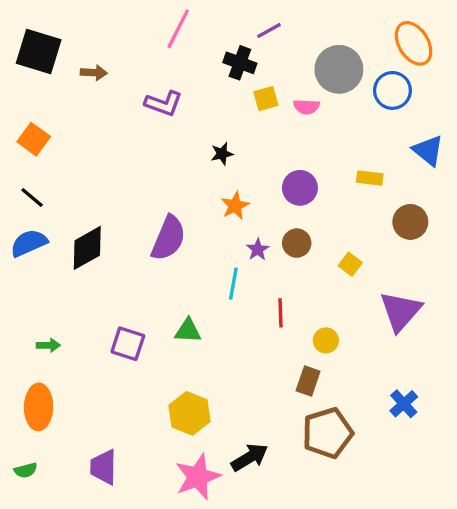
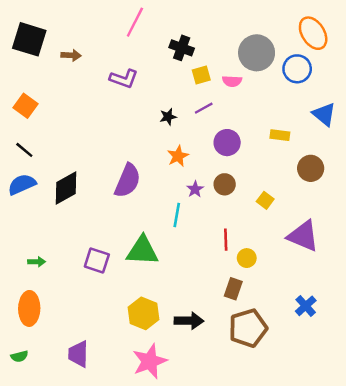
purple line: (269, 30) -> (204, 108), moved
purple triangle: (401, 311) -> (303, 236), turned -48
red line: (280, 313) -> (226, 240), moved
green triangle: (188, 331) -> (142, 251), size x1.6
black arrow: (250, 457) -> (189, 321), moved, turned 32

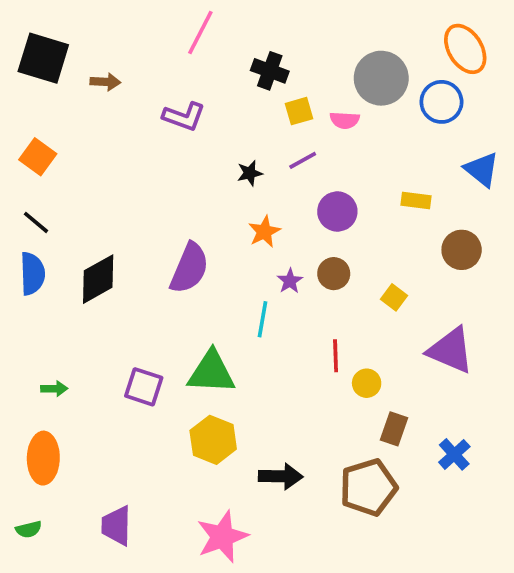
blue semicircle: (22, 184) -> (32, 274), turned 112
brown rectangle: (233, 289) -> (394, 429), moved
yellow hexagon: (144, 313) -> (213, 440), moved

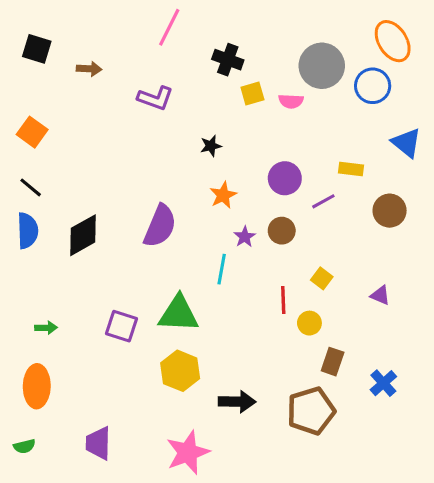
black square: (43, 58) -> (37, 49), size x0.7
purple line: (303, 160) -> (323, 201), moved
yellow square: (394, 297) -> (322, 278), moved
purple triangle: (451, 350) -> (380, 295), size x0.5

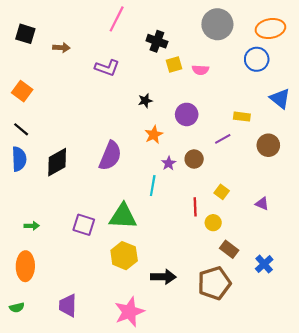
orange ellipse: (393, 41) -> (270, 28), turned -68
gray circle: (322, 66) -> (217, 24), moved
purple circle: (285, 178) -> (187, 114), moved
brown rectangle: (333, 362) -> (229, 249), turned -72

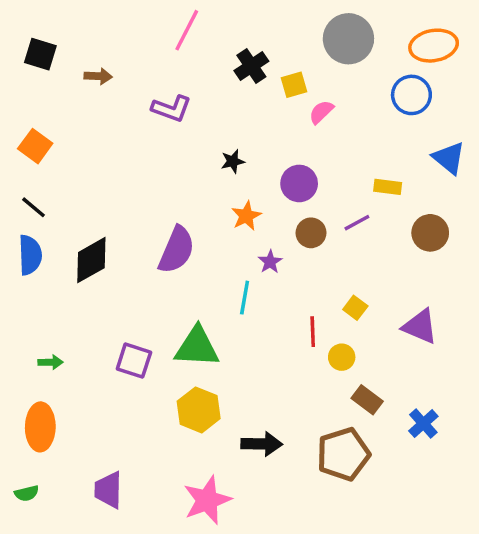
black cross: (157, 41) -> (251, 66), turned 36
yellow square: (174, 65) -> (294, 85), moved
pink semicircle: (200, 70) -> (321, 112), turned 133
brown circle: (194, 159) -> (311, 233), moved
purple triangle: (262, 204) -> (420, 326), size x1.6

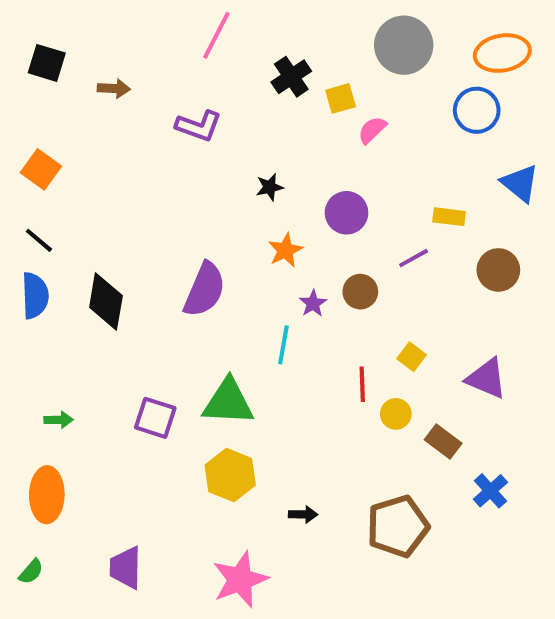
brown circle: (311, 233) -> (360, 292), moved
black diamond: (91, 260) -> (106, 301), turned -51
brown rectangle: (367, 400) -> (443, 441), moved
black arrow: (262, 444) -> (303, 514), size x0.6
green semicircle: (27, 493) -> (31, 572), turned -35

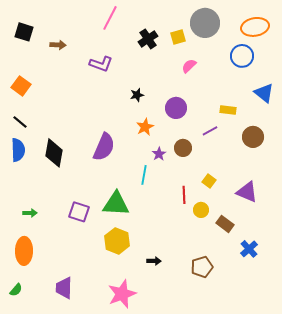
yellow square: (341, 98) -> (178, 37), moved
brown pentagon: (398, 526) -> (202, 267), size x0.7

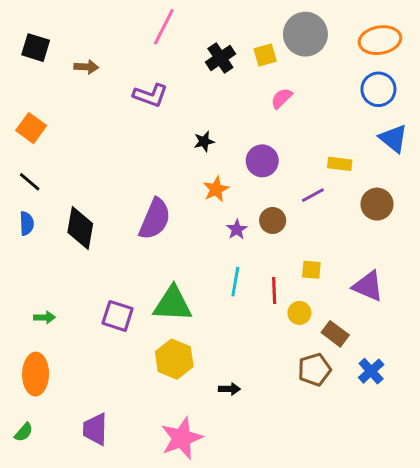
blue circle: (242, 56) -> (378, 89), moved
blue semicircle: (18, 150) -> (27, 223), size x0.7
cyan line: (144, 175) -> (235, 282), moved
yellow square: (209, 181) -> (311, 270), turned -32
brown pentagon: (202, 267) -> (314, 370), moved

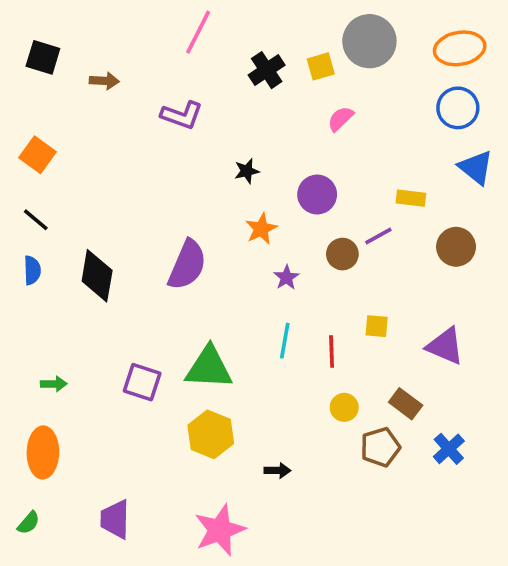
brown circle: (273, 220) -> (342, 254), moved
yellow circle: (299, 313) -> (344, 407), moved

